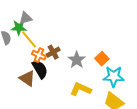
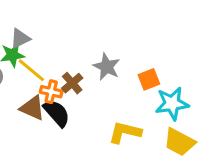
orange square: (102, 59) -> (149, 79), turned 32
gray star: (77, 60) -> (107, 67), moved
brown triangle: (27, 78) -> (32, 108), moved

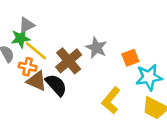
brown cross: (72, 83) -> (69, 61), size x1.5
orange cross: (51, 92) -> (28, 67), moved
yellow L-shape: (125, 132) -> (111, 100), turned -64

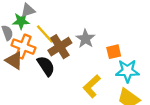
yellow line: (36, 51) -> (45, 34), moved
orange cross: (28, 67) -> (23, 47), size x1.5
brown triangle: (37, 81) -> (14, 61), moved

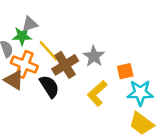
yellow L-shape: (92, 86) -> (97, 93), moved

